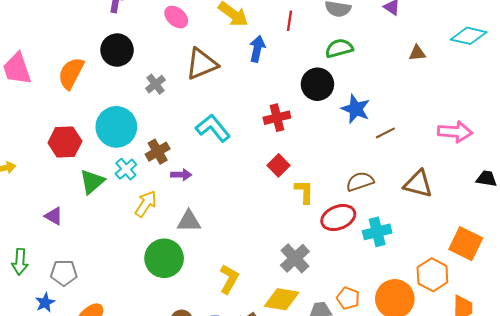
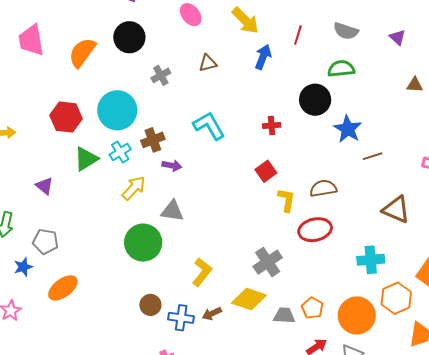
brown triangle: (202, 64) -> (208, 63), size x0.6
red cross: (277, 118) -> (272, 126), size x0.7
brown semicircle: (360, 182) -> (323, 188), moved
cyan cross: (377, 232) -> (371, 260), moved

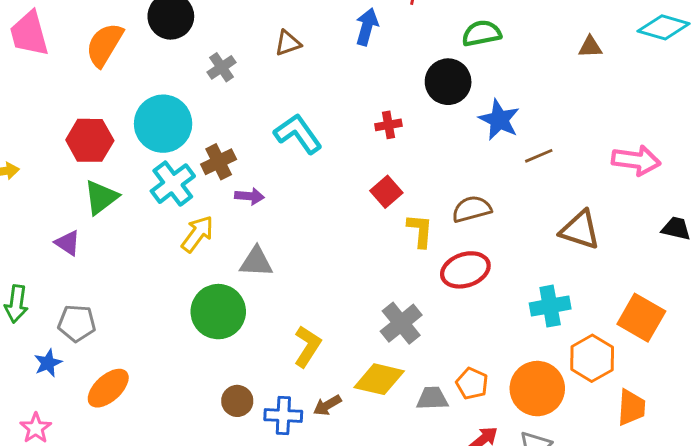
cyan cross: (120, 152) -> (173, 184), size x1.4
green triangle: (86, 159) -> (101, 197), moved

